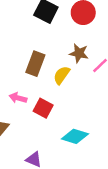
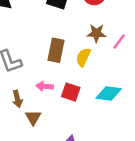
cyan diamond: (75, 136) -> (109, 93), moved

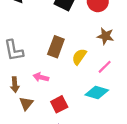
brown star: (96, 33) -> (105, 36), moved
pink line: (119, 42) -> (105, 67), moved
red square: (71, 92) -> (59, 104), moved, turned 35

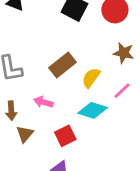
brown rectangle: (56, 47) -> (63, 65), turned 30
cyan diamond: (97, 93) -> (93, 110), moved

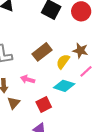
brown star: (124, 53) -> (80, 51), moved

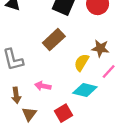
brown rectangle: (42, 52) -> (54, 40), moved

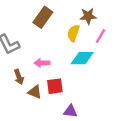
red square: (63, 113) -> (55, 86), moved, turned 35
brown triangle: (29, 114) -> (35, 92), turned -32

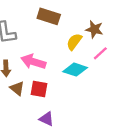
brown rectangle: (43, 17) -> (49, 16), turned 55
pink arrow: (42, 63) -> (33, 62), size x1.5

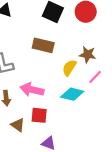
brown triangle: (17, 88) -> (18, 125), moved

